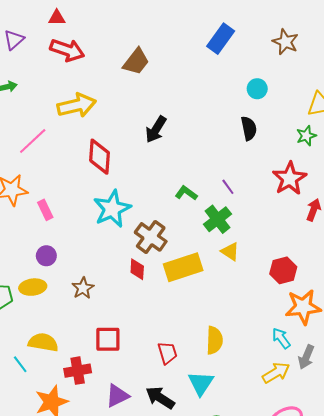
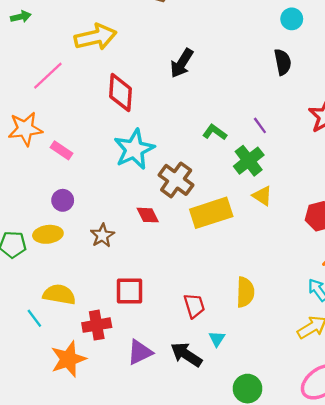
pink rectangle: (45, 210) -> (62, 150), turned -30
red diamond: (137, 269) -> (148, 215), moved, turned -30
cyan triangle: (201, 383) -> (217, 339), moved, size x0.6

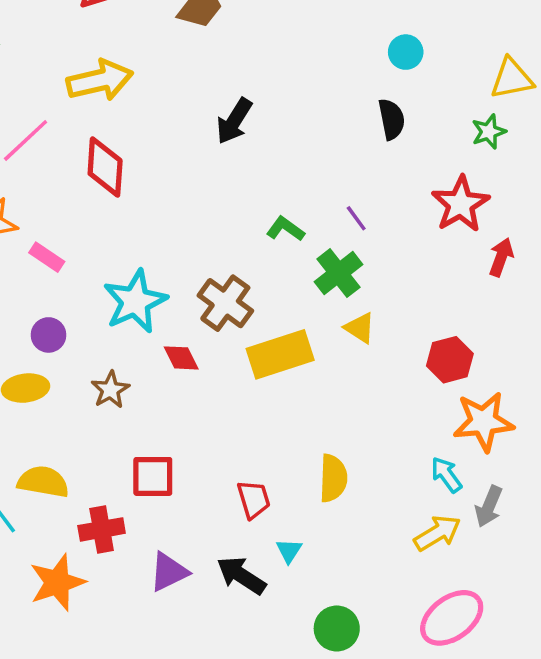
red diamond: (121, 93) -> (105, 167), moved
cyan star: (134, 149) -> (135, 301), moved

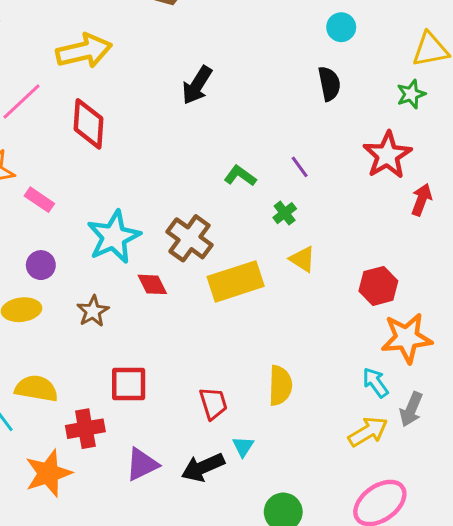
green cross: (338, 273) -> (285, 213), size x0.6
black arrow: (241, 575) -> (203, 467), turned -57

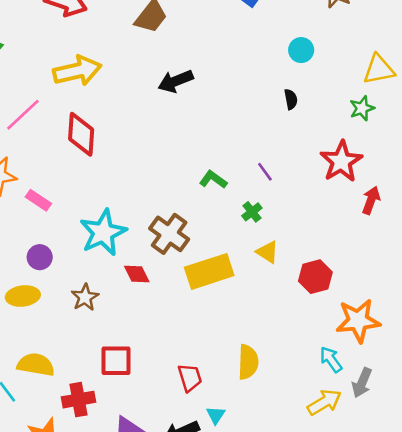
black semicircle: (329, 84) -> (291, 99), size x0.7
black arrow: (197, 85) -> (176, 81), moved, turned 36
red hexagon: (378, 286) -> (315, 277), moved

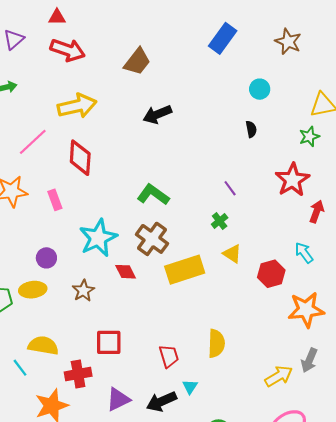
green L-shape: (213, 180) -> (153, 195), moved, size x1.4
pink rectangle: (38, 200) -> (55, 200), moved, turned 36
cyan arrow: (331, 359) -> (304, 253), moved

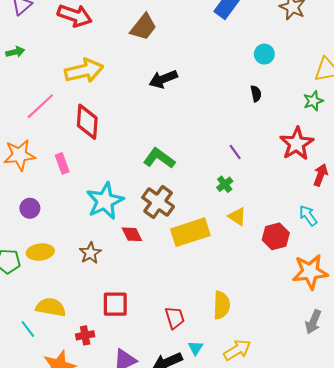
purple circle: (46, 258) -> (30, 208), moved
red cross: (78, 374) -> (85, 335), size x0.7
yellow arrow: (279, 376) -> (237, 350), moved

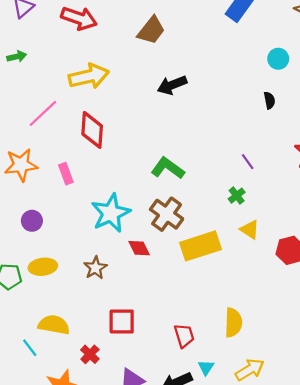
red cross: (85, 335) -> (90, 354), turned -36

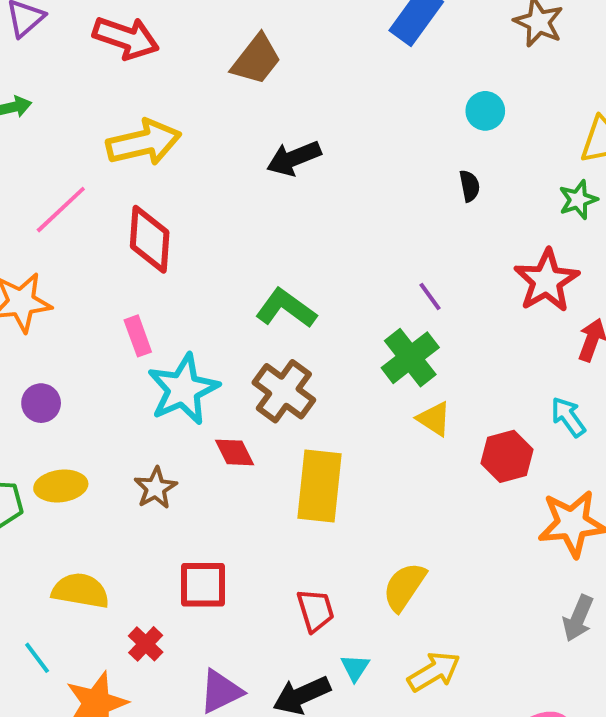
pink rectangle: (66, 174) -> (138, 336), moved
green cross: (237, 196) -> (410, 358), size x1.8
yellow rectangle: (201, 246) -> (319, 486), moved, turned -66
yellow semicircle: (233, 323) -> (404, 587), turned -148
cyan line: (30, 348) -> (37, 658), moved

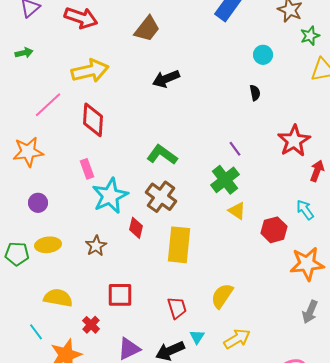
green star: (578, 200) -> (310, 36), moved
red diamond: (235, 452) -> (136, 228), turned 40

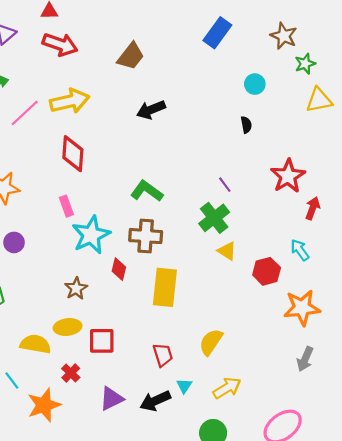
pink line: (48, 105) -> (25, 113), moved
brown cross: (161, 197) -> (146, 236), turned -32
yellow ellipse: (48, 245) -> (68, 327), moved

